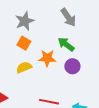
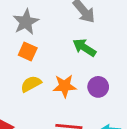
orange star: (47, 58) -> (65, 86), moved
purple circle: (72, 66) -> (98, 87), moved

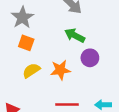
purple circle: (98, 87) -> (90, 58), moved

